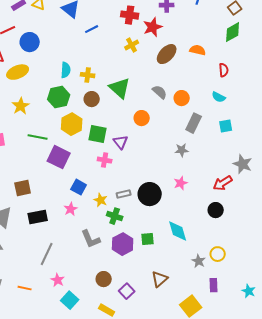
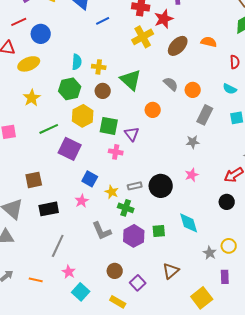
yellow cross: (132, 45) -> (143, 37), size x1.5
green line: (38, 137) -> (49, 129), turned -36

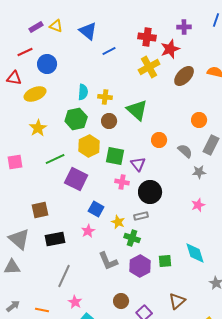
gray semicircle: (171, 84) -> (185, 151), moved
black circle: (161, 186) -> (150, 192), moved

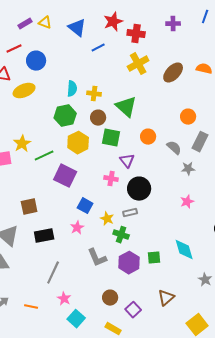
red star: (170, 49) -> (113, 22), moved
yellow star: (38, 128) -> (22, 144), moved
green square: (115, 156) -> (111, 138), moved

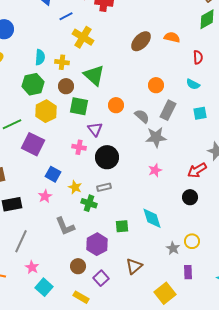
yellow cross: (138, 64) -> (83, 37), moved, turned -30
gray star: (188, 169) -> (156, 137), size x1.5
gray rectangle: (130, 213) -> (104, 187), moved
purple hexagon: (129, 263) -> (97, 244), moved

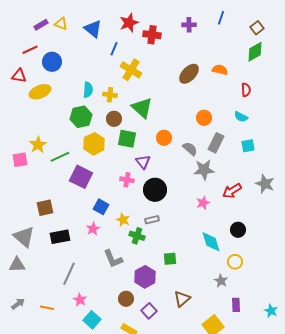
blue line: (66, 16) -> (114, 49), turned -40
red arrow: (197, 170) -> (232, 191), moved
cyan diamond: (152, 218) -> (211, 242), moved
yellow circle: (192, 241) -> (235, 262), moved

